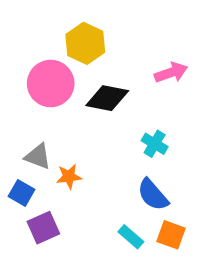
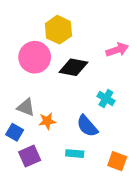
blue semicircle: (153, 195) -> (87, 126), moved
cyan rectangle: (131, 237) -> (75, 154), moved, turned -36

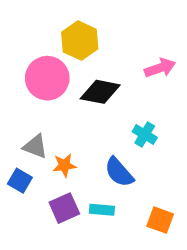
purple square: (30, 156) -> (64, 208), moved

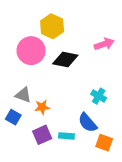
cyan cross: (145, 135) -> (99, 96), moved
blue semicircle: (119, 172) -> (88, 123), moved

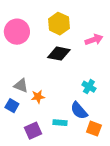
yellow hexagon: (52, 26) -> (59, 24), moved
pink circle: (31, 51) -> (17, 32), moved
purple square: (42, 135) -> (33, 131), moved

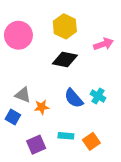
blue semicircle: (79, 111) -> (74, 98), moved
orange square: (94, 129) -> (91, 141), moved, turned 35

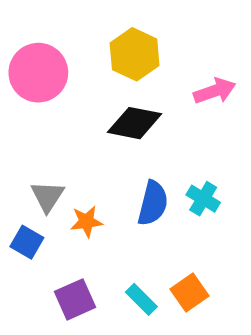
gray triangle: (23, 95) -> (47, 196), turned 42
blue semicircle: (74, 98) -> (153, 203), turned -125
cyan rectangle: (66, 136) -> (141, 299), moved, turned 40

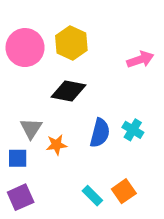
yellow hexagon: (135, 54) -> (71, 43), moved
black diamond: (135, 123) -> (68, 91), moved
blue square: (27, 242) -> (18, 158), turned -30
purple square: (75, 299) -> (21, 197), moved

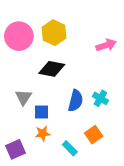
orange star: (56, 145) -> (43, 133), moved
blue square: (18, 158) -> (42, 112), moved
orange square: (124, 191) -> (94, 135), moved

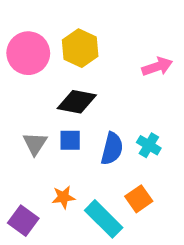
blue square: (42, 112) -> (70, 140), moved
cyan rectangle: (70, 148) -> (104, 219), size x1.6
purple square: (15, 149) -> (23, 221), turned -30

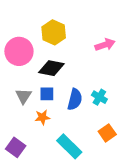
pink circle: (28, 53) -> (19, 51), moved
orange star: (63, 197) -> (42, 117), moved
orange square: (139, 199) -> (107, 133), moved

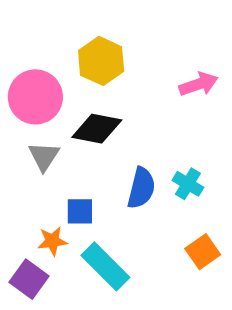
blue square: (47, 94) -> (80, 211), moved
gray triangle: (23, 96) -> (44, 156), moved
orange star: (42, 117) -> (52, 241), moved
cyan rectangle: (69, 146) -> (105, 266), moved

